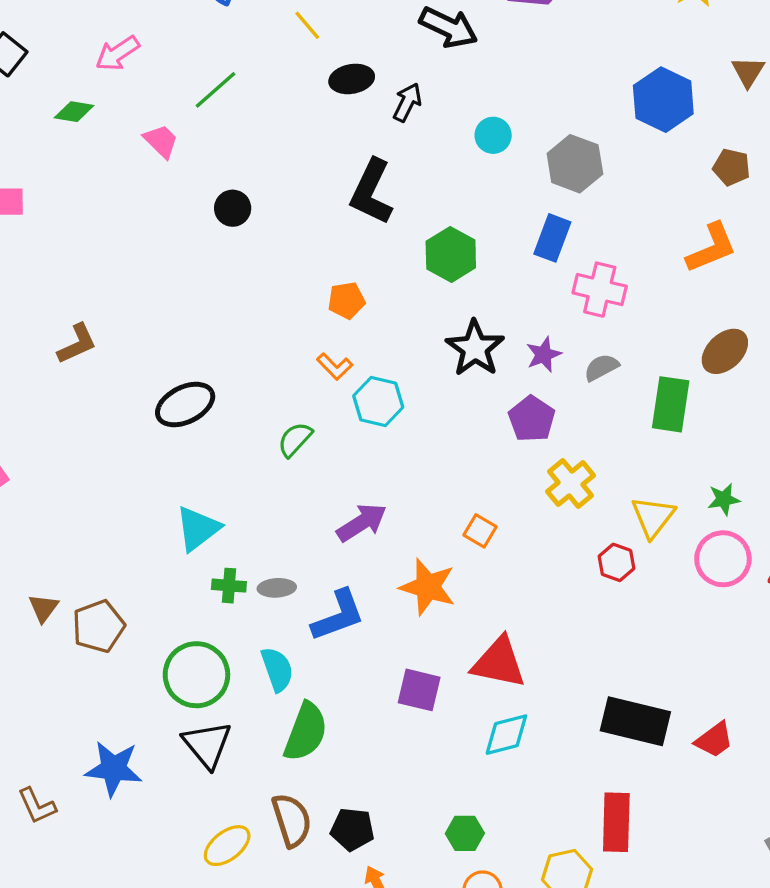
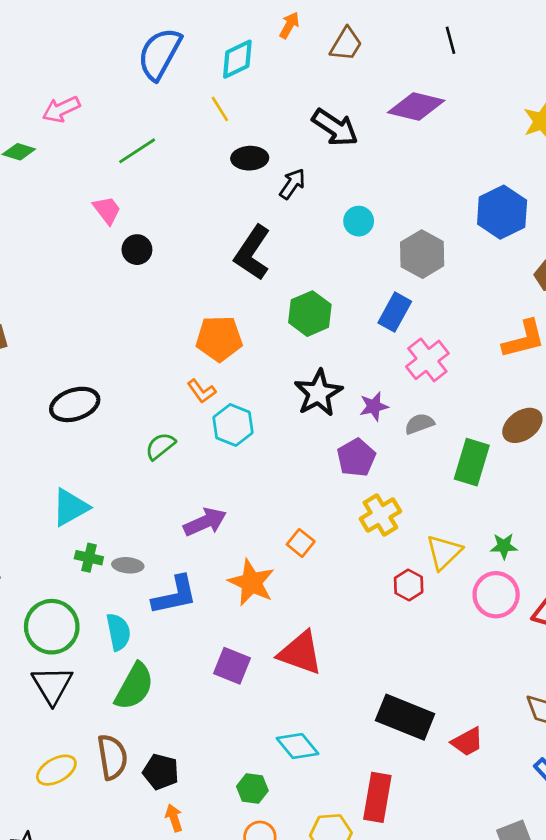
pink trapezoid: (161, 141) -> (107, 210), moved
pink cross: (600, 290) -> (427, 360), turned 30
orange pentagon: (346, 300) -> (219, 339), size x1.5
cyan diamond: (506, 735) -> (298, 746), moved, turned 57

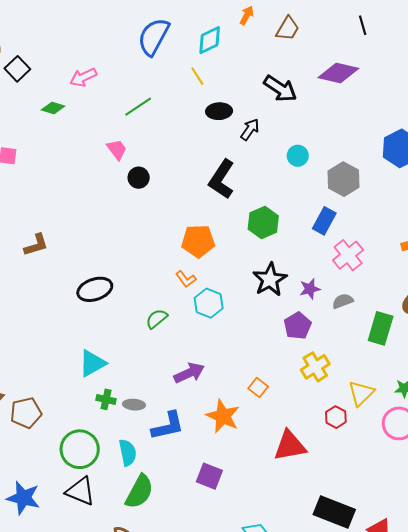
red triangle: (300, 653) -> (290, 446), moved, turned -30
black triangle: (52, 685) -> (80, 491), turned -36

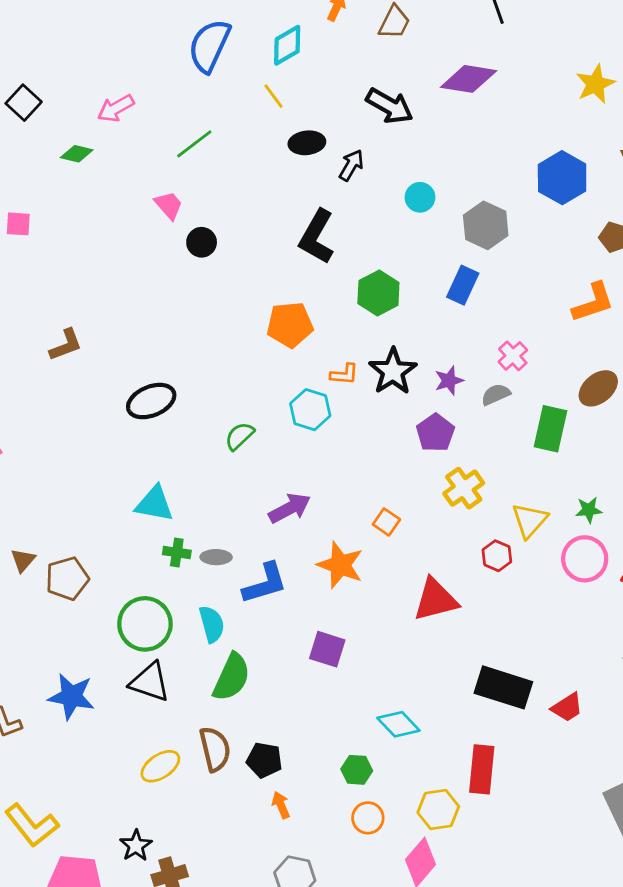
pink cross: (348, 255) -> (513, 356), moved, size x0.7
orange L-shape: (186, 279) -> (344, 374), moved, turned -45
cyan triangle: (92, 363) -> (154, 504), turned 44

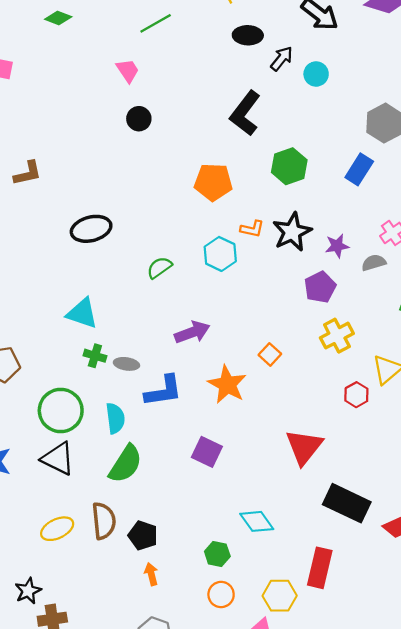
cyan circle: (420, 197) -> (316, 74), moved
black circle: (202, 242) -> (139, 119), moved
red triangle: (436, 600) -> (304, 447), moved, turned -45

